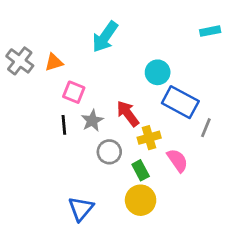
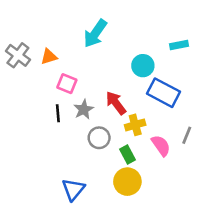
cyan rectangle: (210, 31) -> (179, 45), moved
gray line: (206, 128) -> (187, 135), moved

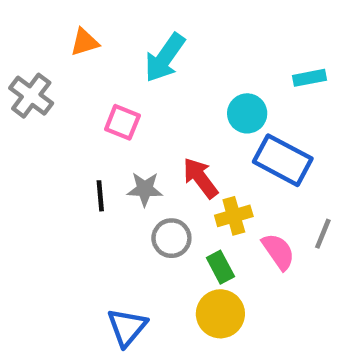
orange triangle: (49, 57) -> (85, 42), moved
pink square: (67, 84) -> (122, 122), moved
gray star: (84, 109) -> (145, 189), turned 30

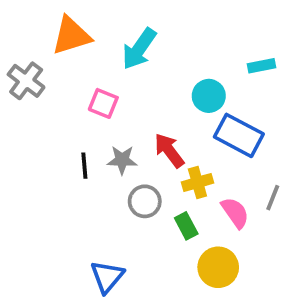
orange triangle: (85, 42) -> (71, 36), size x1.6
yellow circle: (220, 314) -> (218, 267), moved

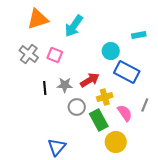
gray cross: (26, 81) -> (29, 54), moved
red arrow: (169, 150) -> (90, 80), turned 96
green rectangle: (186, 226) -> (99, 120), size x1.5

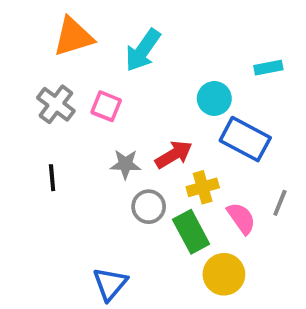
black line: (45, 88) -> (52, 178), moved

